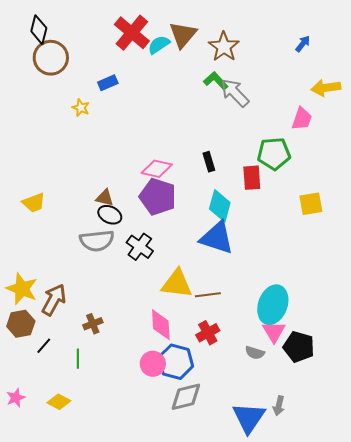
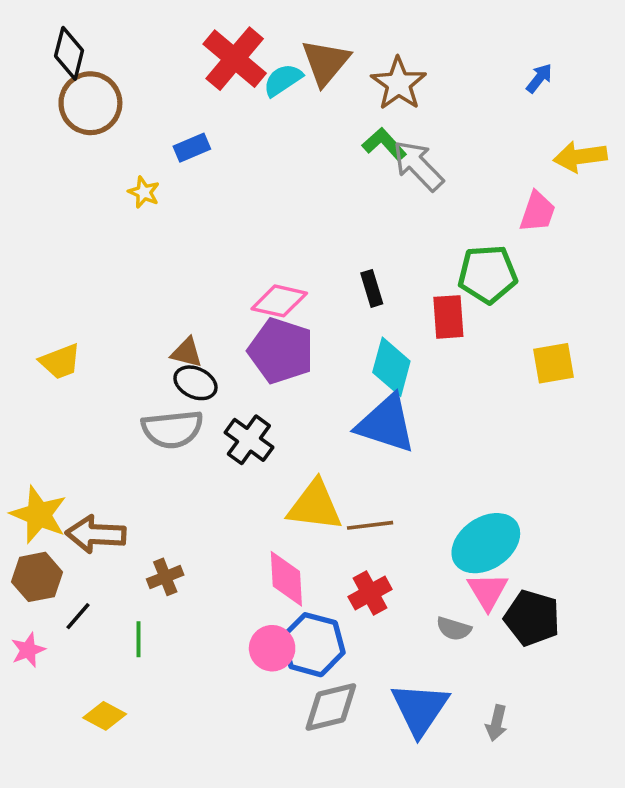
brown arrow: (54, 300) -> (96, 534), turned -116
cyan ellipse: (273, 305) -> (486, 543), turned 36
pink star: (16, 398) -> (28, 650), moved
blue triangle: (249, 418) -> (420, 709), moved

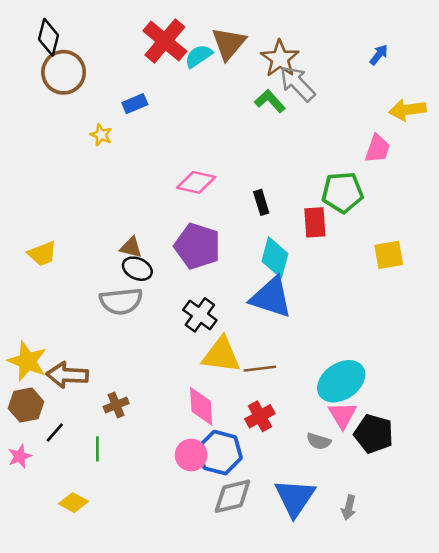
gray arrow: (418, 166) -> (297, 84), moved
pink diamond: (279, 301) -> (196, 182), moved
black cross: (249, 440) -> (200, 315), moved

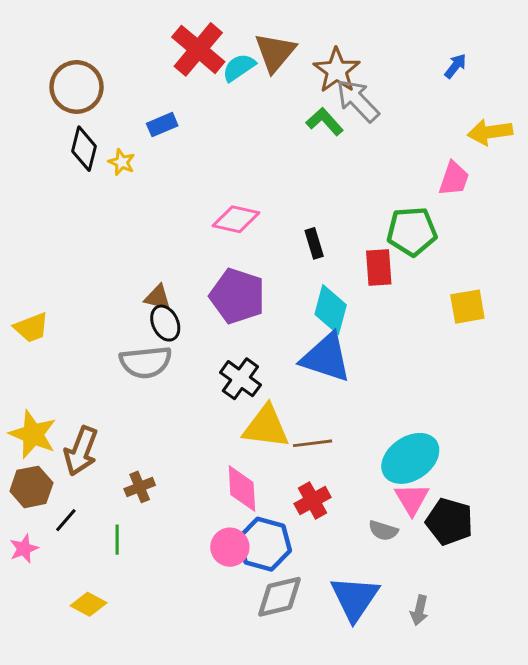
black diamond: (49, 37) -> (84, 149), moved
yellow trapezoid: (42, 254) -> (31, 328), moved
black ellipse: (137, 269) -> (165, 323), turned 40
brown arrow: (67, 375) -> (81, 451), turned -72

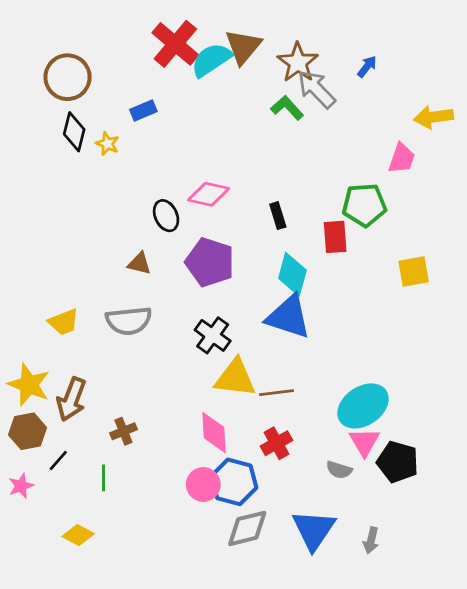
blue arrow: (455, 66) -> (367, 67), moved
cyan semicircle: (239, 67) -> (211, 60), size x1.4
black ellipse: (165, 323) -> (166, 216), moved
yellow trapezoid: (31, 328) -> (64, 322), moved

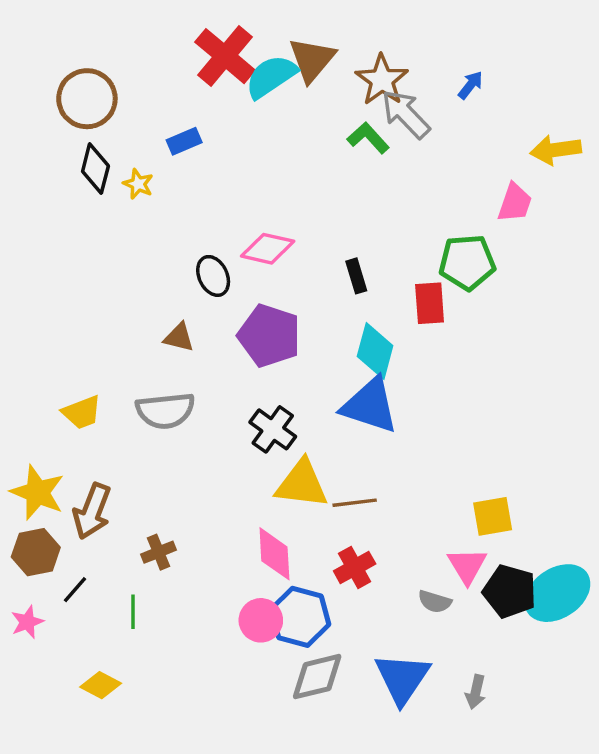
yellow square: (414, 272) -> (493, 516), moved
cyan ellipse: (363, 406) -> (557, 593), moved

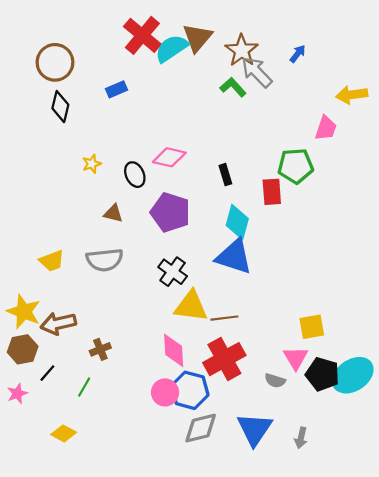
yellow star: (138, 184) -> (92, 164), moved, turned 30
brown arrow: (92, 511) -> (58, 323), turned 56
red cross: (355, 567) -> (224, 359), size x1.6
green line: (133, 612) -> (84, 387), turned 30

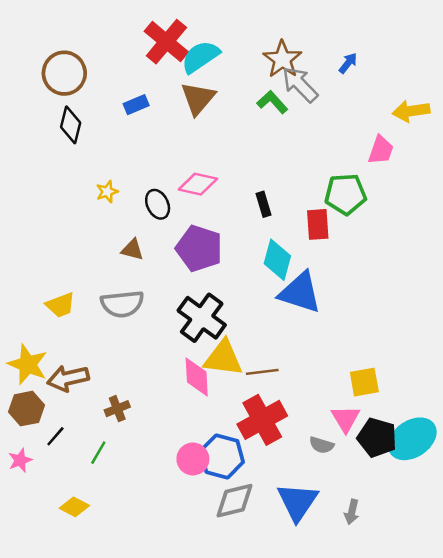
brown triangle: (197, 38) -> (198, 98), moved
blue triangle: (234, 257) -> (300, 293), moved
black cross: (173, 272) -> (202, 318), size x1.4
pink diamond: (174, 350) -> (197, 377), moved

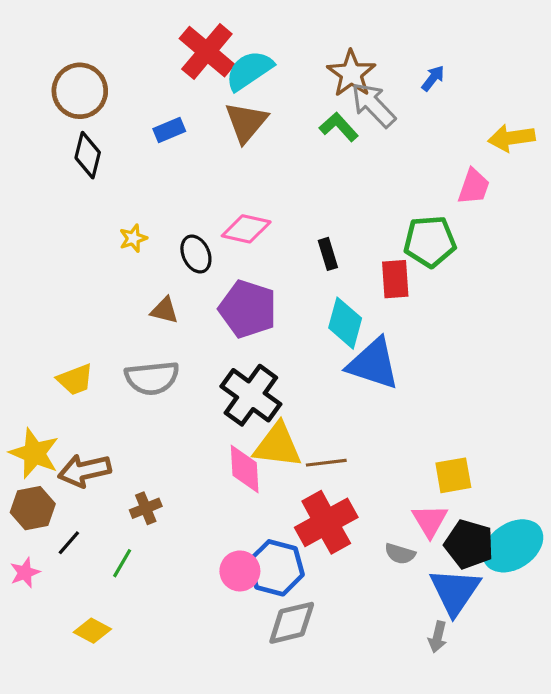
blue triangle: (298, 502) -> (455, 591), moved

